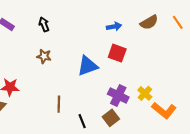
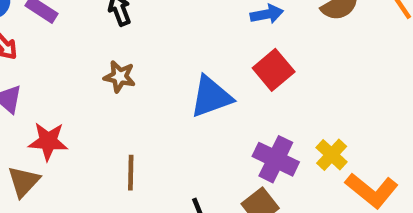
red square: (117, 53) -> (274, 70), turned 30
brown line: (59, 104) -> (131, 173), moved

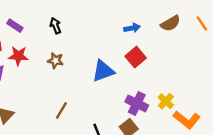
red star: (48, 141) -> (18, 56), moved
brown line: (131, 173) -> (61, 110), turned 30

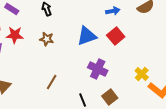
blue triangle: (103, 71) -> (87, 36), moved
purple cross: (137, 103) -> (98, 69), moved

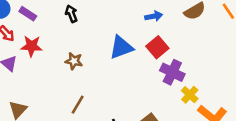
brown star: (47, 39) -> (74, 61), moved
purple cross: (98, 69) -> (172, 72), moved

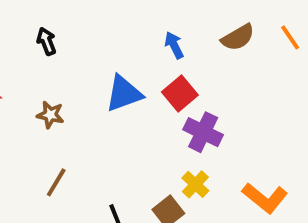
blue arrow: (154, 16) -> (174, 45), turned -105
yellow cross: (190, 95) -> (195, 184), moved

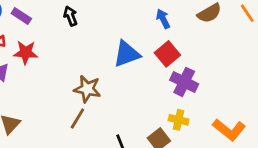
brown star: (50, 115) -> (87, 89), moved, size x1.4
yellow cross: (195, 184) -> (179, 120), turned -30

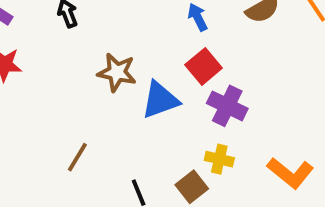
blue triangle: (127, 54) -> (160, 100), moved
brown star: (87, 89) -> (117, 72), moved

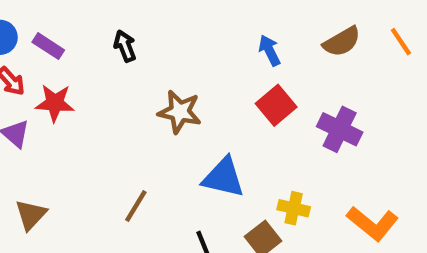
blue triangle: (160, 100) -> (224, 178), moved, turned 33
purple cross: (227, 106) -> (340, 129), moved

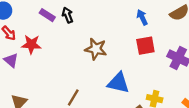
purple rectangle: (48, 46) -> (47, 15), moved
red square: (276, 105) -> (145, 46), turned 30

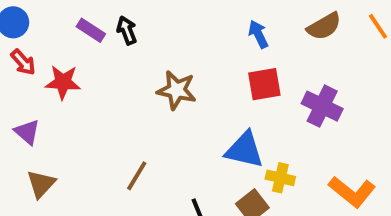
purple triangle: (11, 60) -> (27, 132), moved
blue triangle: (118, 83) -> (244, 150), moved

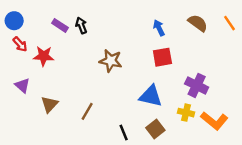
brown semicircle: (324, 26) -> (198, 23), turned -114
purple cross: (322, 106) -> (197, 85), moved
yellow cross: (280, 178) -> (186, 113), moved
brown triangle: (41, 184) -> (49, 104), moved

